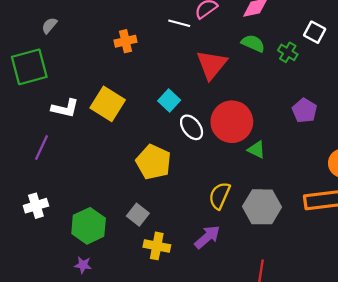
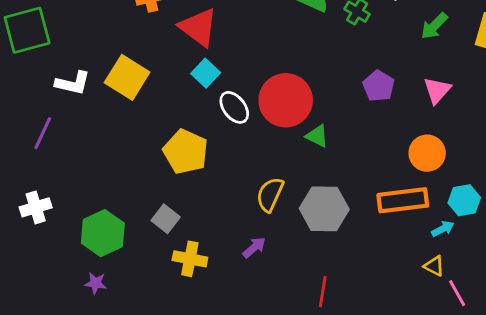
red triangle: (212, 65) -> (198, 27), moved, turned -32
purple arrow: (207, 237) -> (254, 247), size x0.7

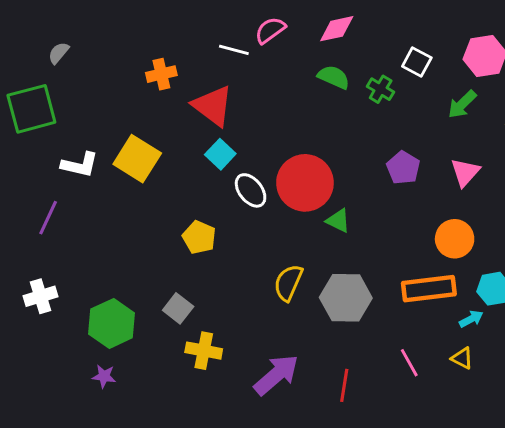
yellow pentagon: (186, 152) -> (199, 237), size x0.7
purple arrow: (254, 247) -> (276, 375), moved, size x1.8
pink line: (457, 293) -> (409, 363), moved

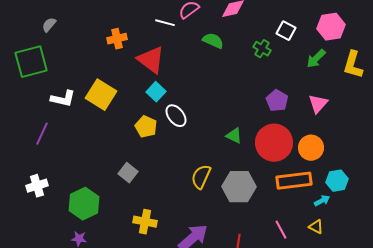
green semicircle: (334, 77) -> (213, 41), moved
red circle: (305, 183) -> (274, 143), moved
yellow pentagon: (199, 237) -> (146, 127), moved
gray square: (178, 308) -> (128, 173), moved

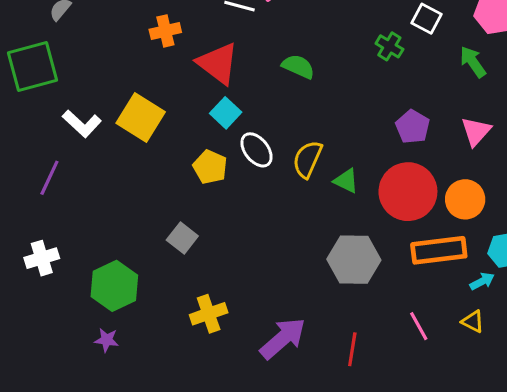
green semicircle: (213, 41) -> (298, 66), moved
green arrow: (316, 59) -> (473, 62), turned 100
white L-shape: (63, 99) -> (82, 124), turned 30
yellow semicircle: (201, 177) -> (308, 159), moved
yellow cross: (145, 222) -> (209, 314), turned -30

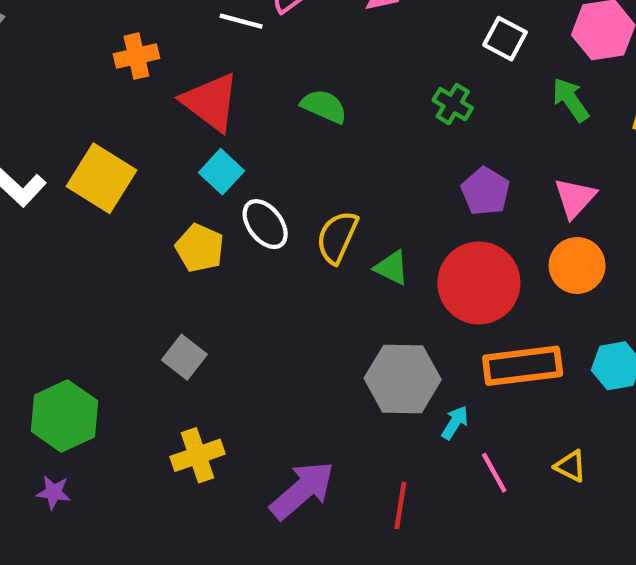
green cross: (389, 46) -> (453, 104), moved
orange circle: (465, 199) -> (577, 265), moved
gray square: (182, 238) -> (184, 357), moved
cyan arrow: (482, 281) -> (455, 423), moved, turned -30

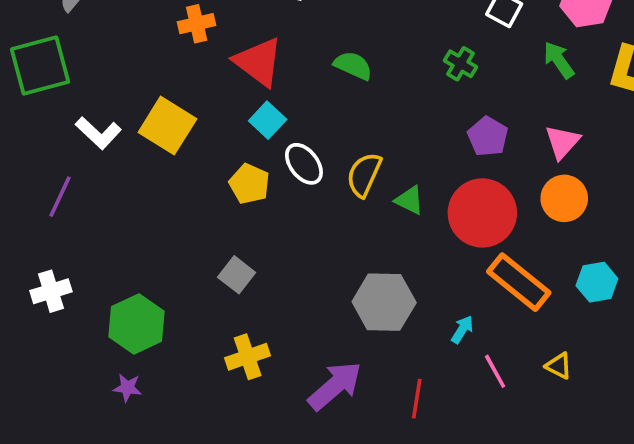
orange rectangle: (523, 366) -> (519, 282), turned 46
gray hexagon: (403, 379) -> (384, 302), moved

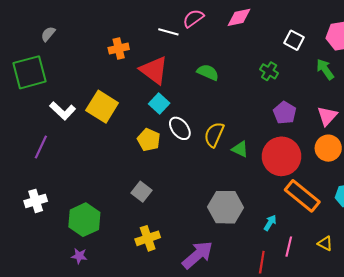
pink line: (495, 371) -> (289, 247), turned 42
red line: (417, 399) -> (262, 262), moved

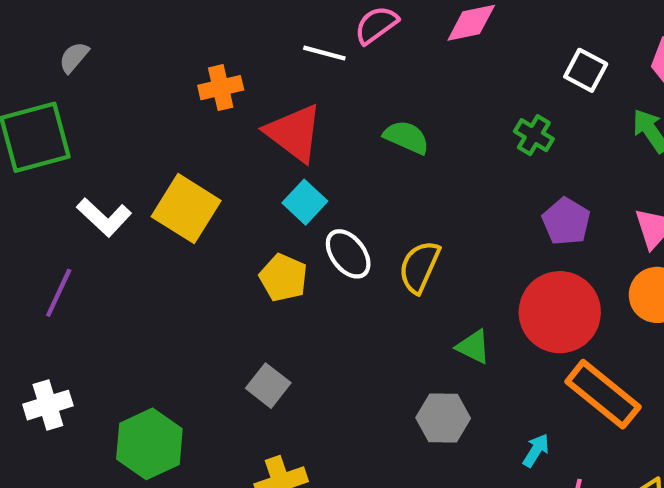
green triangle: (240, 149) -> (473, 347), moved
gray hexagon: (225, 207) -> (443, 418), size x0.7

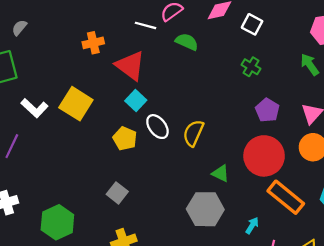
white square: (586, 70) -> (252, 24), moved
green semicircle: (406, 137) -> (187, 42), moved
gray hexagon: (443, 418) -> (205, 209), size x1.4

